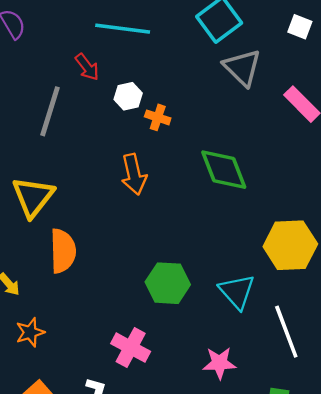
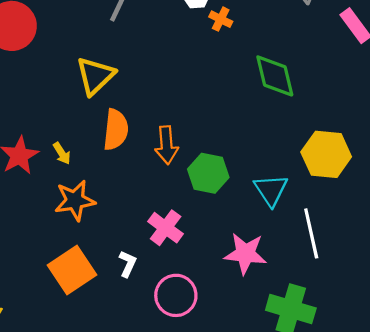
orange arrow: (134, 174) -> (166, 145), moved
orange star: (30, 332) -> (75, 200), size x1.5
pink star: (219, 363) -> (245, 254), size x1.4

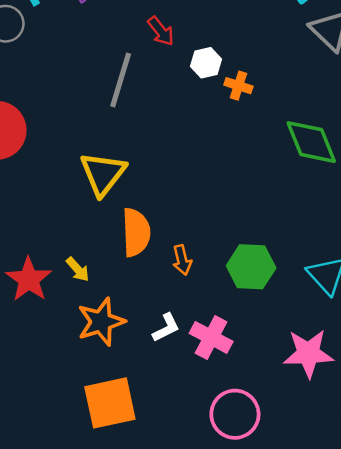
orange arrow: (166, 145) -> (182, 260), moved, size x0.7
white L-shape: (128, 264) -> (166, 328), moved, turned 48
orange square: (72, 270) -> (110, 403), turned 30

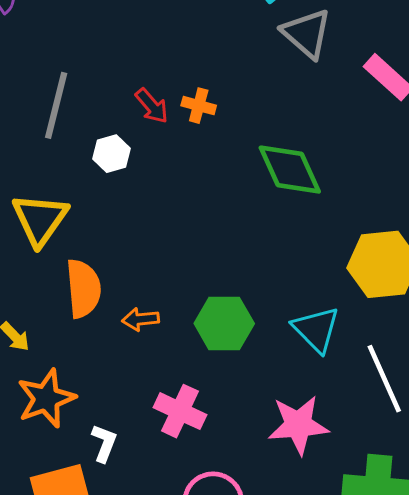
red arrow: (161, 31) -> (152, 106), moved
white hexagon: (206, 63) -> (112, 154), moved
orange arrow: (182, 260) -> (140, 319), turned 100
white L-shape: (166, 328) -> (104, 443), moved, turned -40

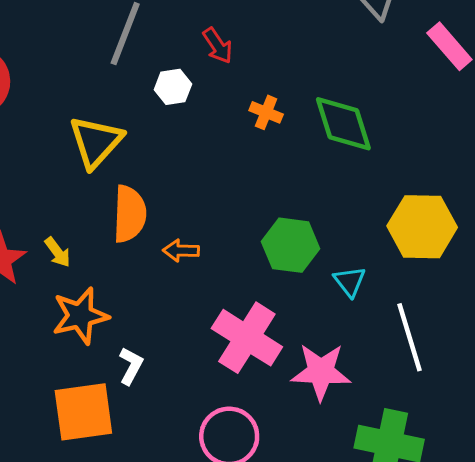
orange cross: (199, 106) -> (266, 112), moved
green hexagon: (224, 323) -> (291, 245), moved
cyan triangle: (316, 329) -> (350, 281), size x0.7
pink cross: (180, 411) -> (247, 338), moved, size x1.4

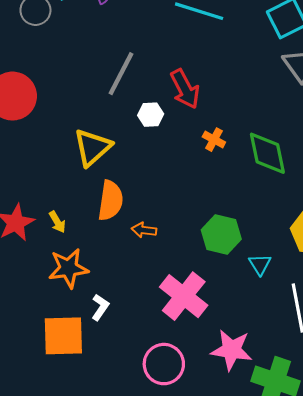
red arrow: (218, 46) -> (185, 89), size x1.5
pink star: (321, 372) -> (232, 350), moved

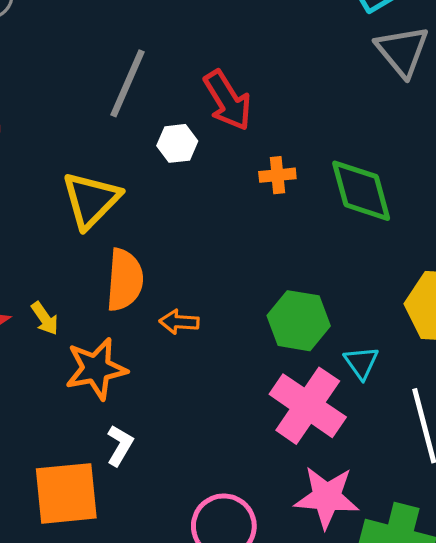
orange cross: (214, 140) -> (277, 175), turned -30
orange star: (68, 268) -> (96, 369), moved
pink cross: (184, 296) -> (308, 406), moved

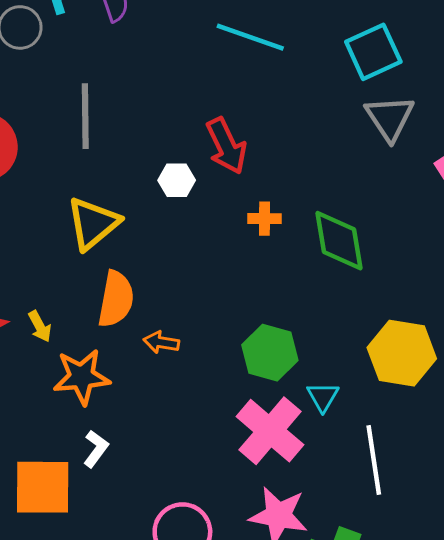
gray line: (127, 83) -> (85, 116), moved, turned -30

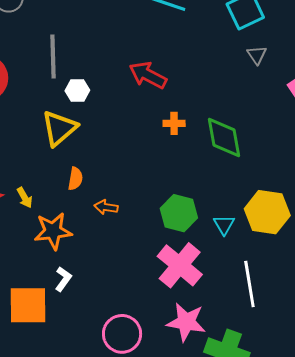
gray triangle: (390, 118) -> (257, 55), size x0.6
red arrow: (226, 146) -> (148, 75), turned 144
white hexagon: (177, 180) -> (77, 91), moved
orange semicircle: (116, 299) -> (75, 179), size x0.6
cyan triangle: (323, 397) -> (224, 225), moved

